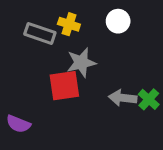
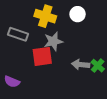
yellow cross: (69, 24) -> (45, 16), size x1.5
gray rectangle: (40, 33) -> (18, 34), moved

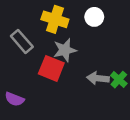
gray rectangle: (18, 34) -> (22, 41), turned 30
red square: (42, 56) -> (51, 68), turned 30

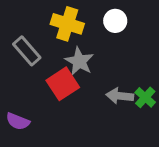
gray star: (65, 50) -> (79, 61), turned -30
red square: (51, 68) -> (63, 84), turned 35

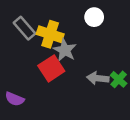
yellow cross: (67, 24) -> (50, 34), moved
gray rectangle: (27, 51) -> (24, 28), moved

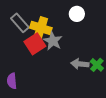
red square: (51, 68) -> (35, 44), moved
purple semicircle: (15, 99) -> (12, 81), turned 63

